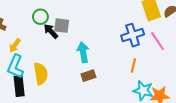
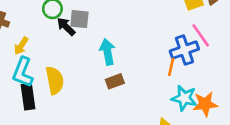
blue cross: (133, 35) -> (184, 50), moved

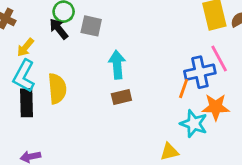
black arrow: (66, 27) -> (59, 29), moved
orange star: (205, 104) -> (216, 107), moved

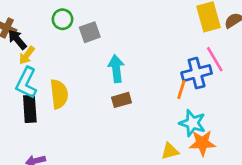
gray square: (91, 26) -> (90, 32), turned -30
black arrow: (59, 29) -> (17, 40), moved
orange star: (216, 107) -> (202, 143), moved

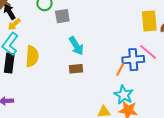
pink line: (215, 59) -> (148, 52), turned -30
cyan arrow: (116, 69) -> (76, 46), turned 144

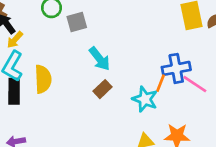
pink line: (148, 52) -> (195, 84), moved
brown rectangle: (76, 69) -> (103, 89), turned -32
cyan star: (124, 95) -> (145, 99), moved

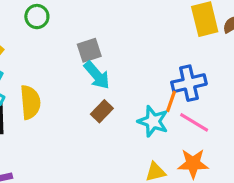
gray square: (77, 22) -> (89, 50), moved
pink line: (195, 84) -> (194, 122), moved

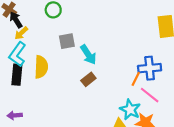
gray square: (89, 50) -> (67, 41), moved
cyan star: (153, 121) -> (130, 110), moved

